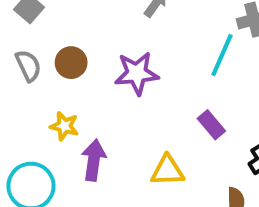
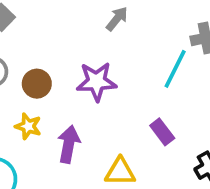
brown circle: (71, 63) -> (37, 84), moved
purple arrow: (94, 160) -> (69, 144), moved

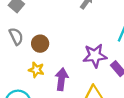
purple star: (97, 82) -> (95, 56), moved

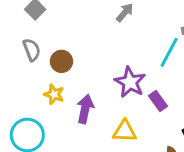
purple star: (95, 56) -> (130, 82), turned 30

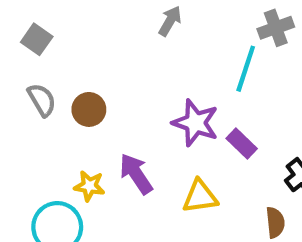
yellow star: (54, 94) -> (89, 186), moved
purple arrow: (85, 109) -> (136, 174), turned -36

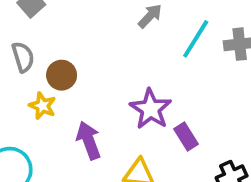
cyan line: (246, 69) -> (196, 39), moved
yellow star: (89, 186) -> (42, 106), moved

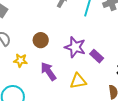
brown circle: (62, 75) -> (41, 40), moved

